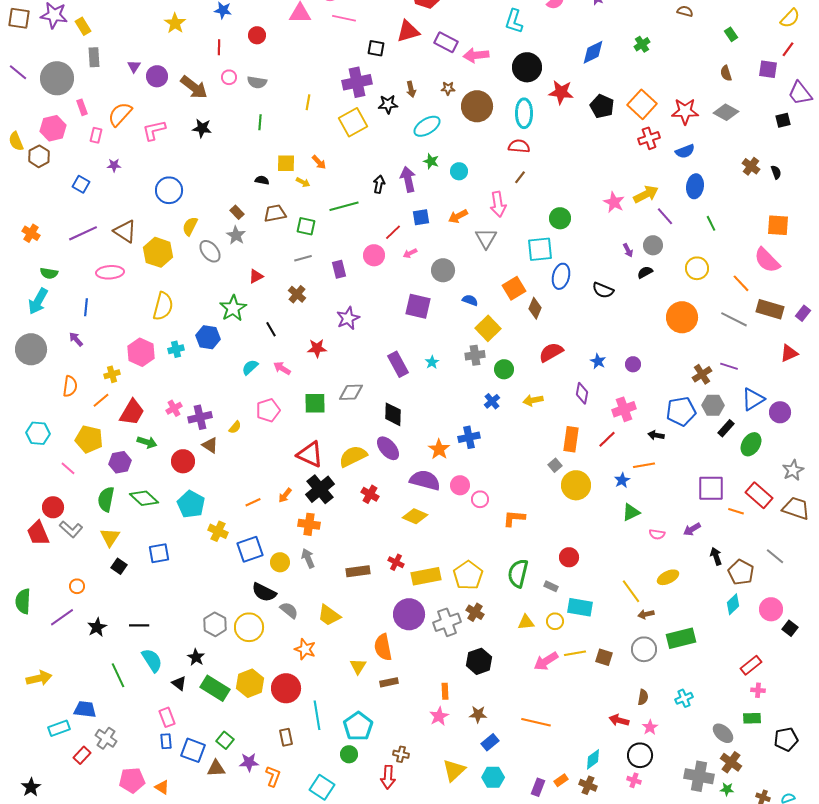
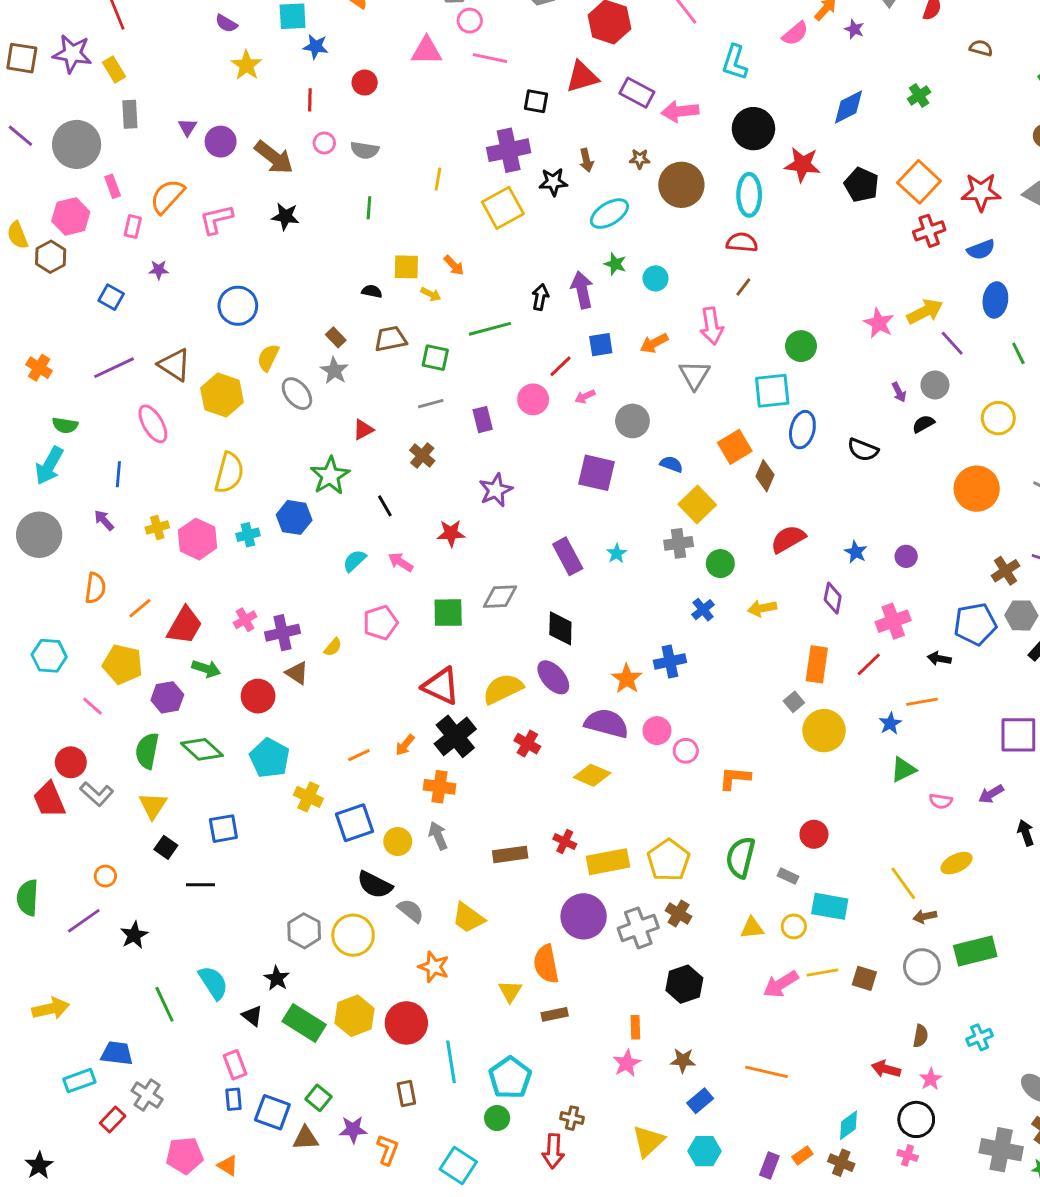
pink ellipse: (110, 272) -> (153, 424), turned 64
yellow cross: (112, 374) -> (157, 528), moved
black line: (139, 625) -> (200, 885), moved

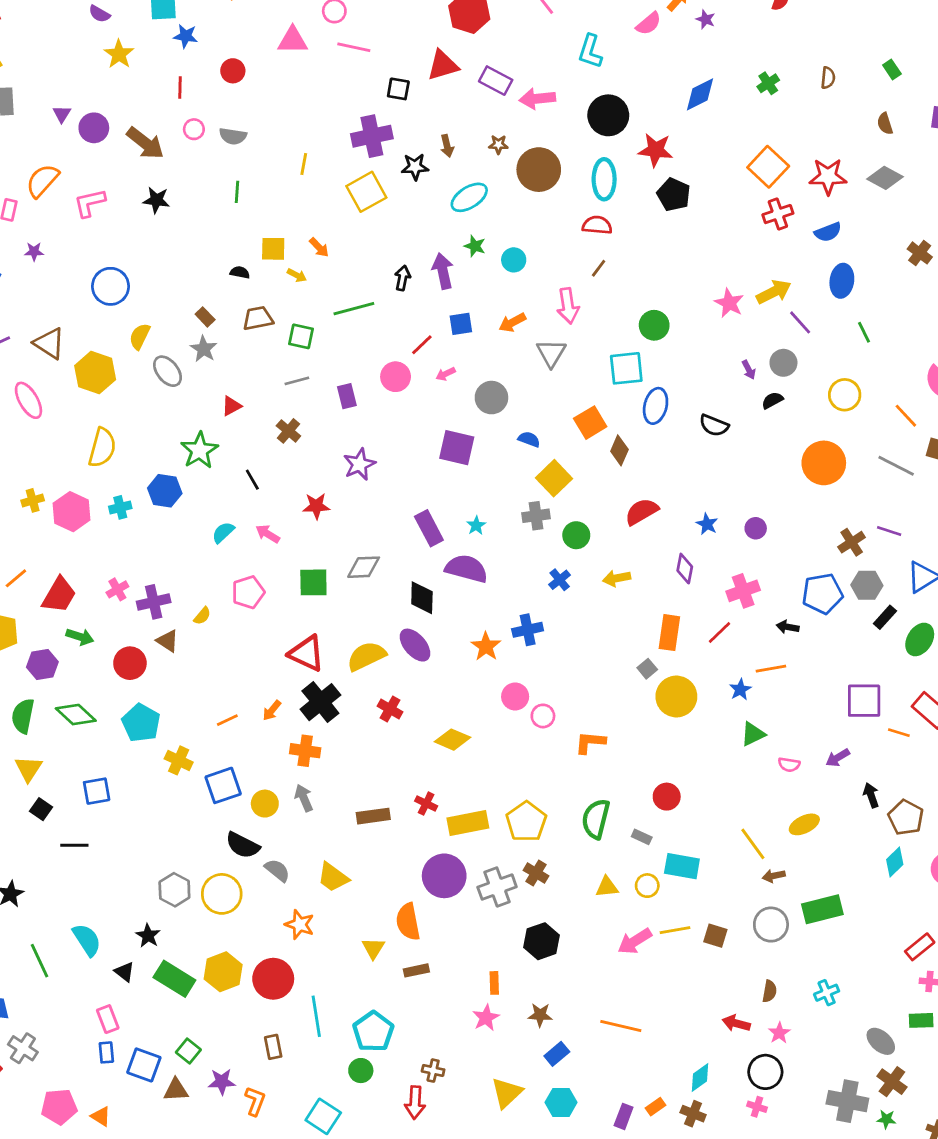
brown semicircle: (981, 48) -> (828, 78), moved, turned 80
black pentagon: (861, 185) -> (674, 195), moved
purple semicircle: (607, 723) -> (466, 569), moved

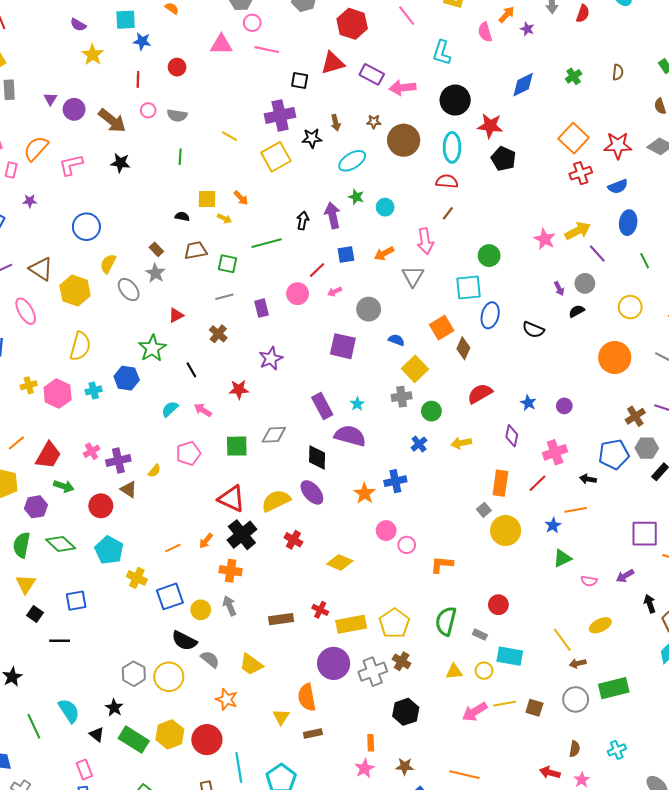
pink semicircle: (649, 24) -> (485, 32), turned 114
yellow line: (304, 164) -> (230, 136), turned -70

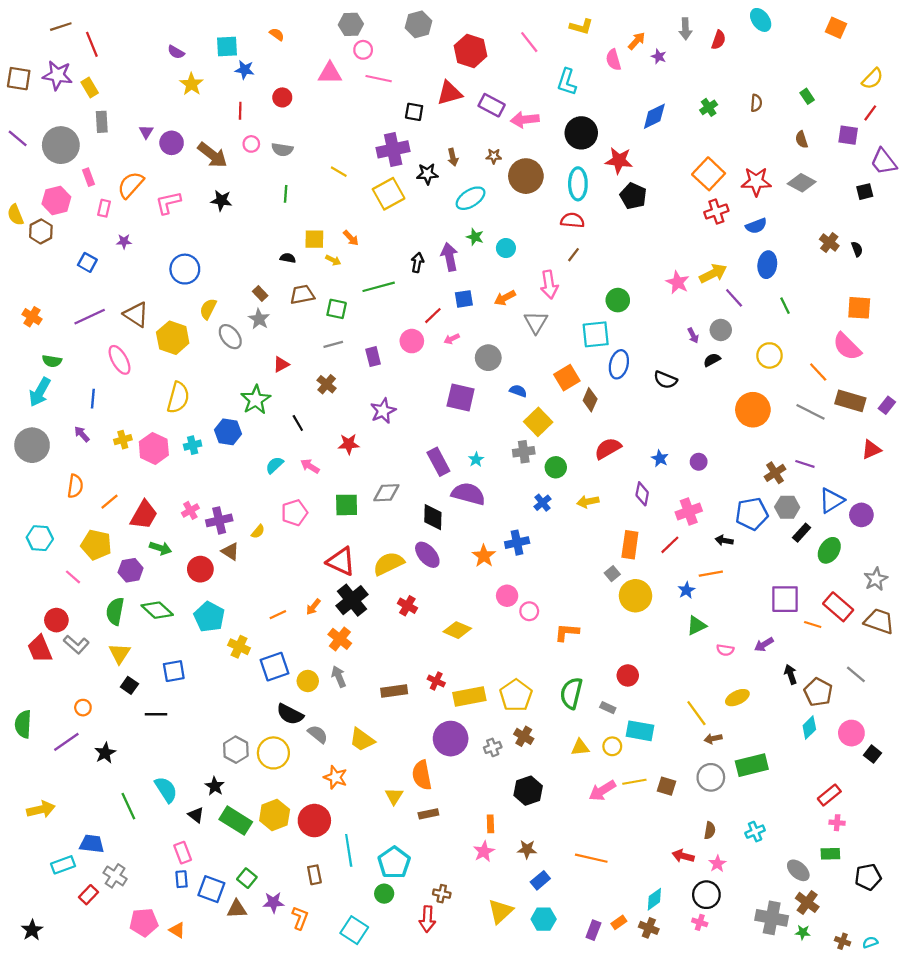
orange cross: (231, 571) -> (340, 639), turned 30
gray cross: (373, 672) -> (493, 747), size x0.6

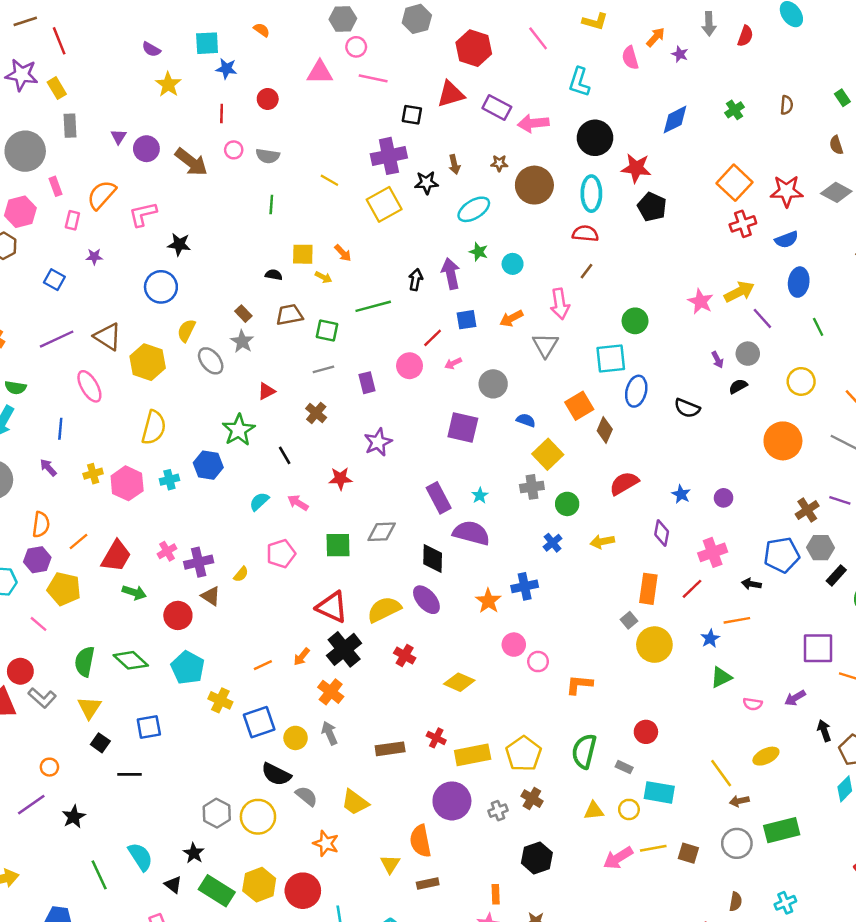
black star: (221, 200) -> (179, 244), moved
purple hexagon: (131, 570) -> (37, 560), moved

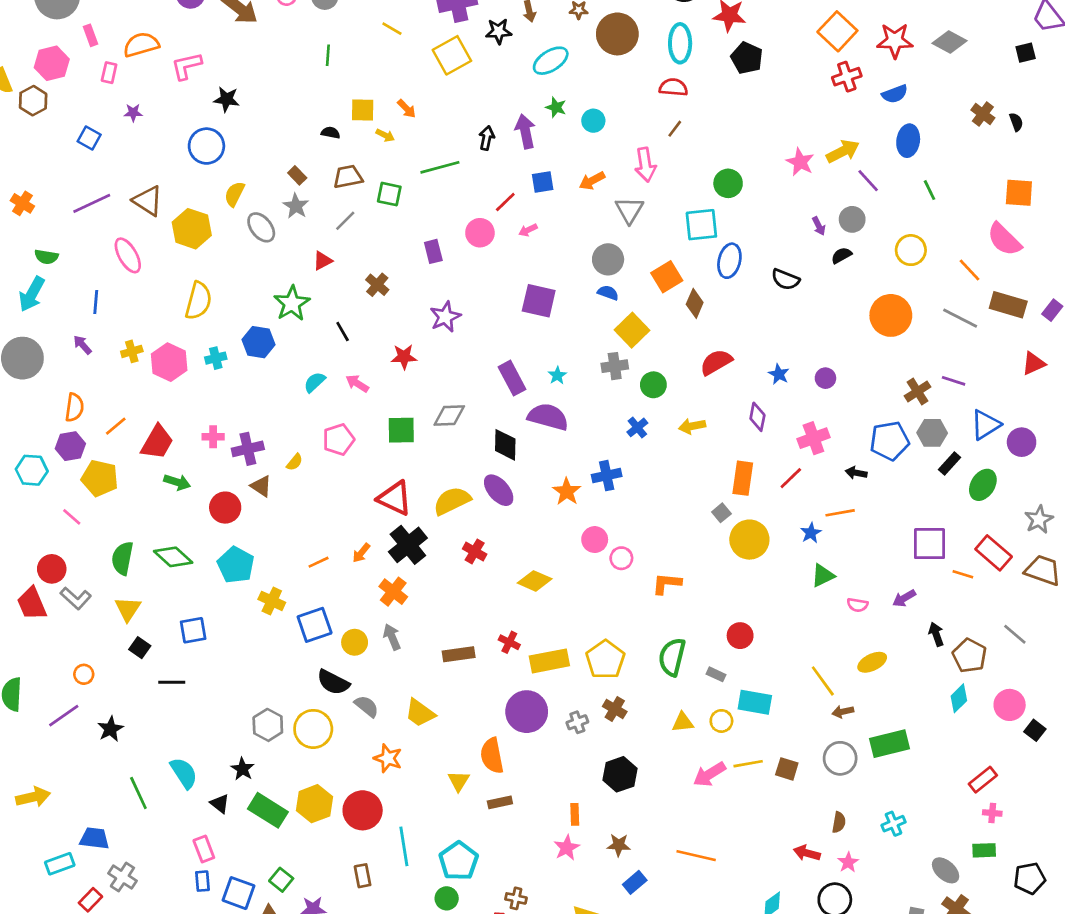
orange semicircle: (102, 195) -> (141, 45), turned 32
gray line: (323, 369) -> (345, 221), moved, turned -30
gray circle: (493, 384) -> (608, 259), moved
pink cross: (167, 551) -> (213, 437), turned 30

